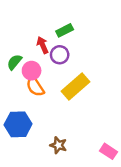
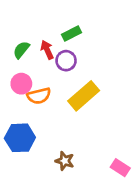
green semicircle: (14, 62) -> (21, 50), moved
pink circle: (32, 71) -> (21, 84), moved
orange semicircle: (35, 87) -> (39, 96), turned -70

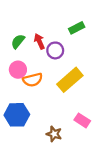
green rectangle: (71, 34) -> (77, 28), moved
pink rectangle: (120, 168) -> (82, 120), moved

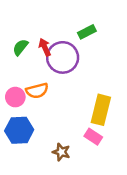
purple circle: (55, 50) -> (63, 57), size x1.6
pink circle: (18, 70) -> (15, 97), moved
yellow rectangle: (70, 80) -> (101, 110), moved, turned -35

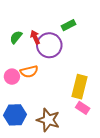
blue hexagon: (19, 130) -> (15, 115), moved
pink rectangle: (93, 137) -> (83, 108), moved
brown star: (61, 152) -> (48, 120), size x1.6

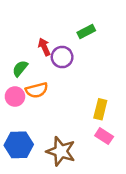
green semicircle: (16, 37) -> (20, 68), moved
purple circle: (49, 45) -> (62, 57), size x0.7
yellow rectangle: (80, 87) -> (100, 109), size x0.7

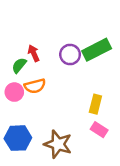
green rectangle: (86, 32) -> (97, 50), moved, size x1.6
red arrow: (44, 47) -> (34, 53), moved
purple circle: (62, 57) -> (70, 54), moved

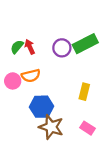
green semicircle: (19, 65) -> (17, 47), moved
pink rectangle: (99, 130) -> (88, 128), moved
blue hexagon: (18, 138) -> (42, 107), moved

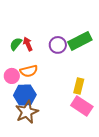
blue hexagon: (42, 107) -> (25, 95), moved
brown star: (51, 127) -> (27, 112), moved, turned 30
pink rectangle: (88, 128) -> (82, 106), moved, size x1.5

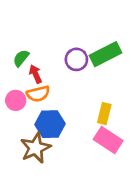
red arrow: (28, 44) -> (35, 74), moved
blue hexagon: (25, 95) -> (50, 124), moved

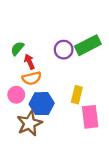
pink circle: (16, 100) -> (16, 95), moved
yellow rectangle: (104, 114) -> (77, 95), moved
pink rectangle: (108, 140) -> (90, 117), turned 50

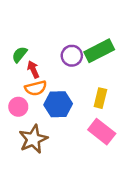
yellow rectangle: (77, 95) -> (100, 98), moved
blue hexagon: (42, 104) -> (58, 104), moved
pink rectangle: (90, 117) -> (102, 132), turned -45

